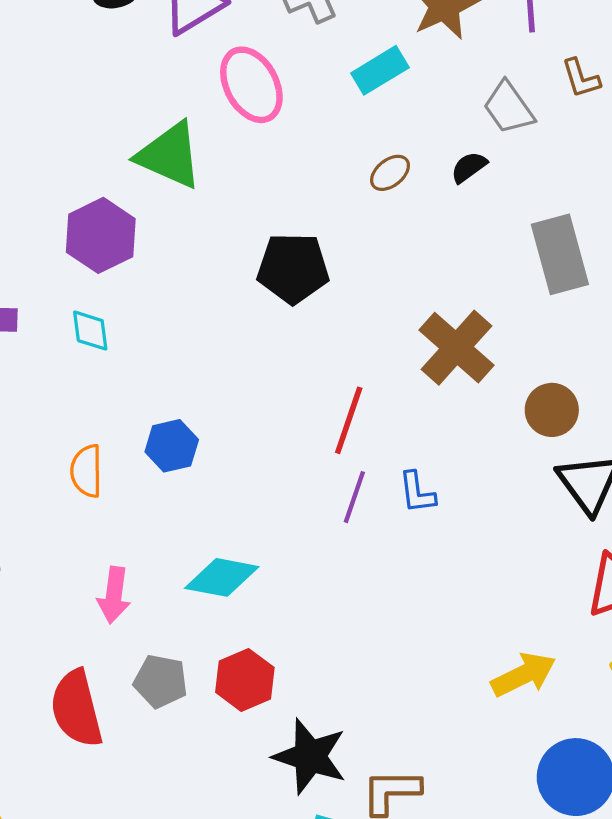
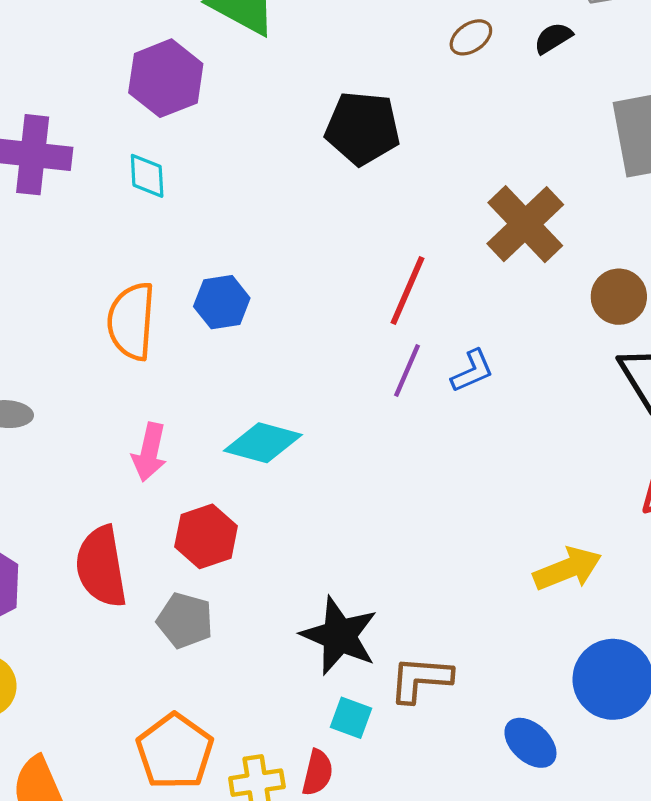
orange semicircle: (86, 471) -> (131, 321), size x1.4
blue L-shape: (417, 492) -> (472, 371), turned -111
red hexagon: (245, 680) -> (206, 536), moved
gray pentagon: (161, 681) -> (185, 620), moved

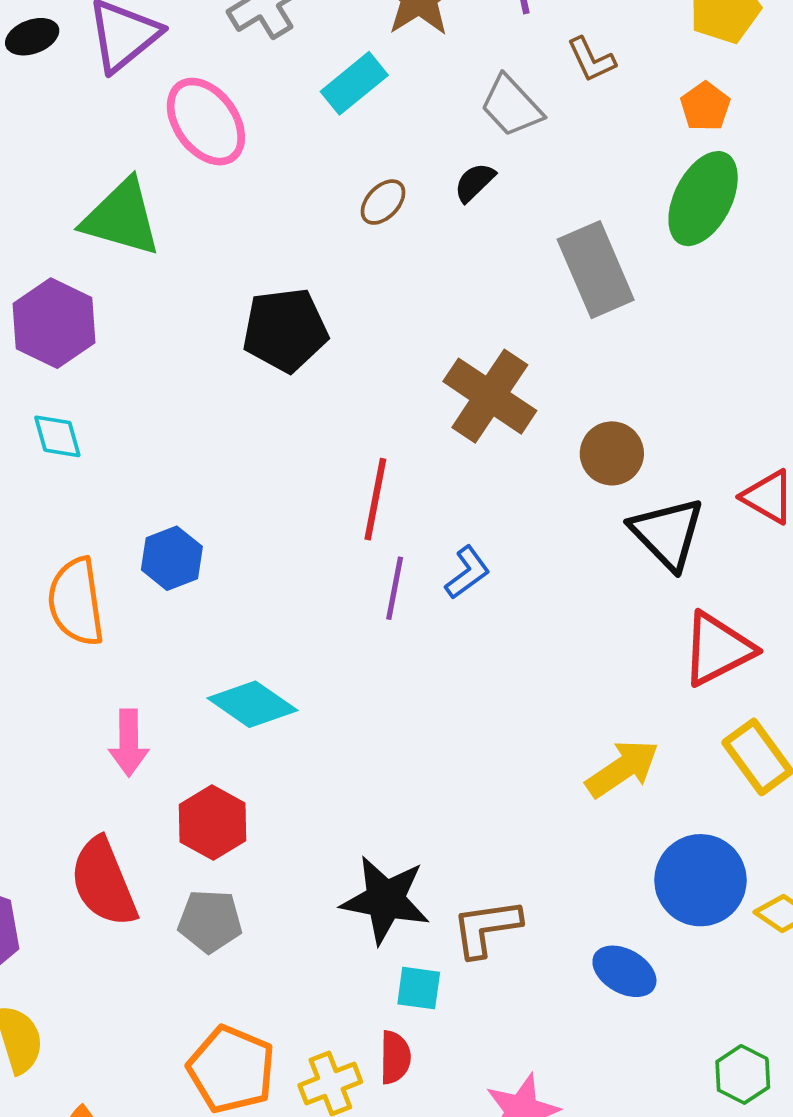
cyan diamond: (263, 443) -> (252, 704), turned 32

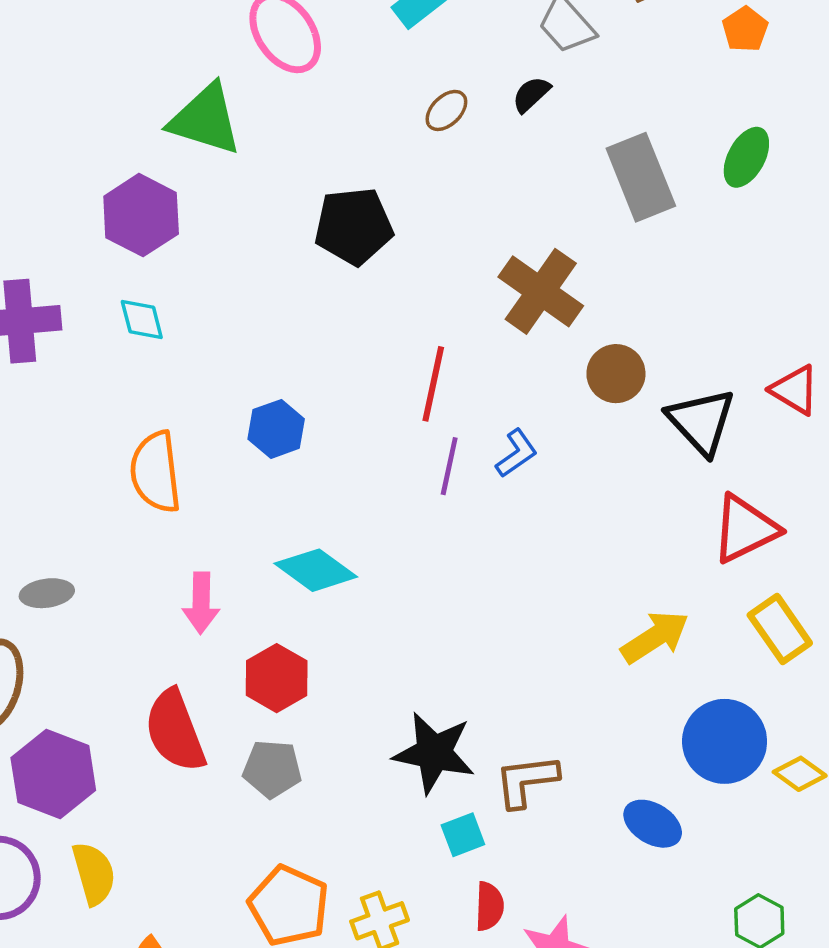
green ellipse: (703, 199) -> (746, 157), moved, size x0.7
brown circle: (612, 453) -> (616, 374), moved
blue hexagon: (172, 558) -> (276, 429), moved
cyan square: (419, 988) -> (463, 835), turned -30
red semicircle: (395, 1057) -> (489, 906), moved

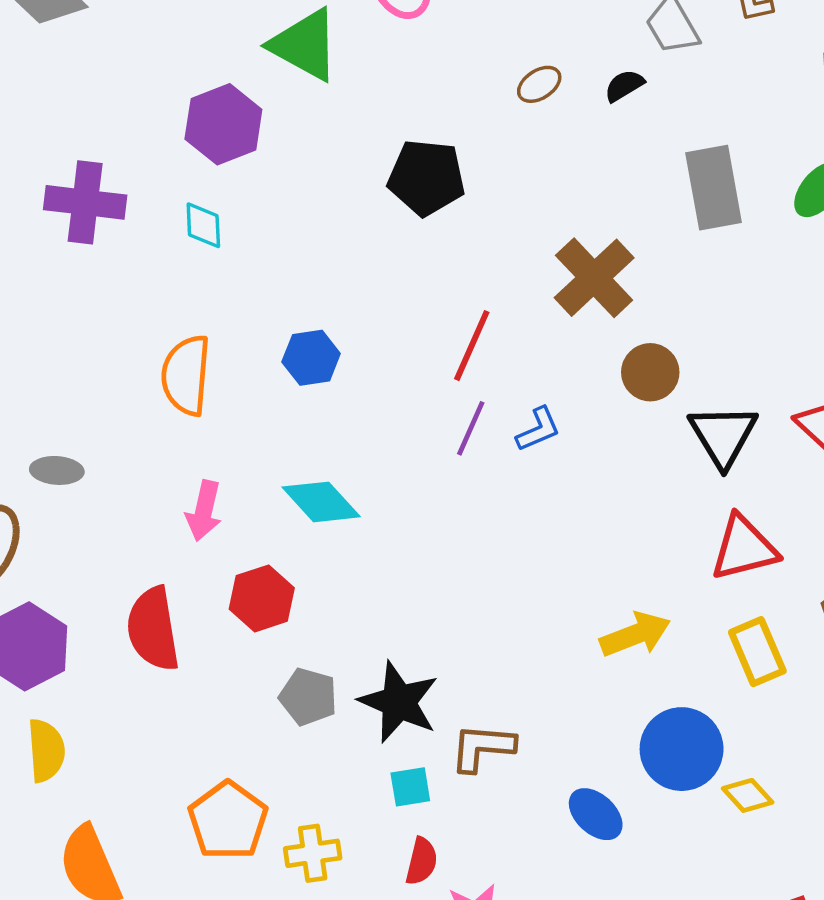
gray pentagon: (272, 769) -> (308, 697), moved

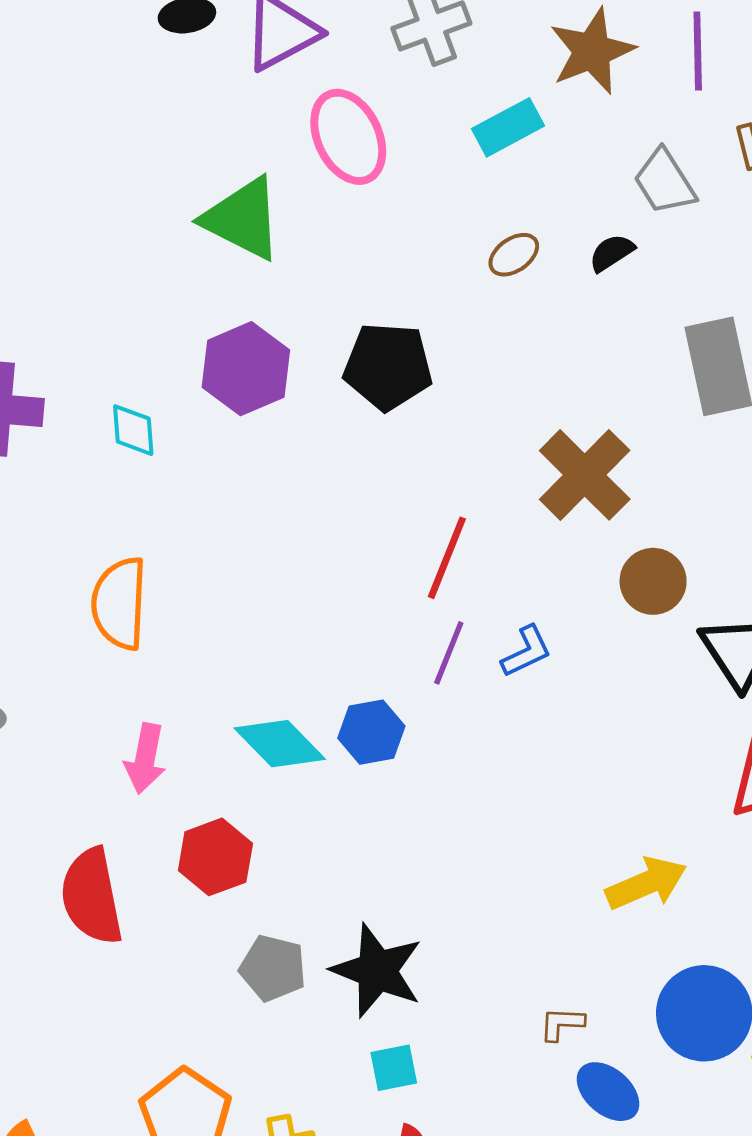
purple hexagon: (223, 124) -> (246, 369), moved
blue hexagon: (311, 358) -> (371, 732), moved
brown L-shape: (482, 747) -> (562, 1024), moved, size x0.6

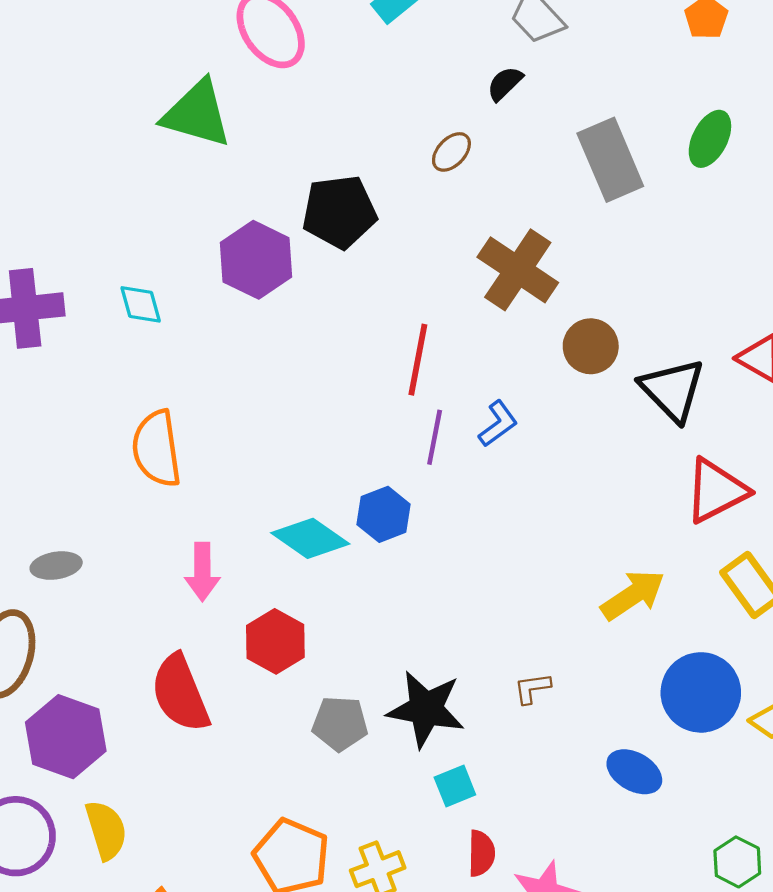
brown ellipse: (514, 255) -> (451, 152), moved
purple hexagon: (246, 369) -> (256, 260), moved
brown L-shape: (562, 1024) -> (532, 688), moved

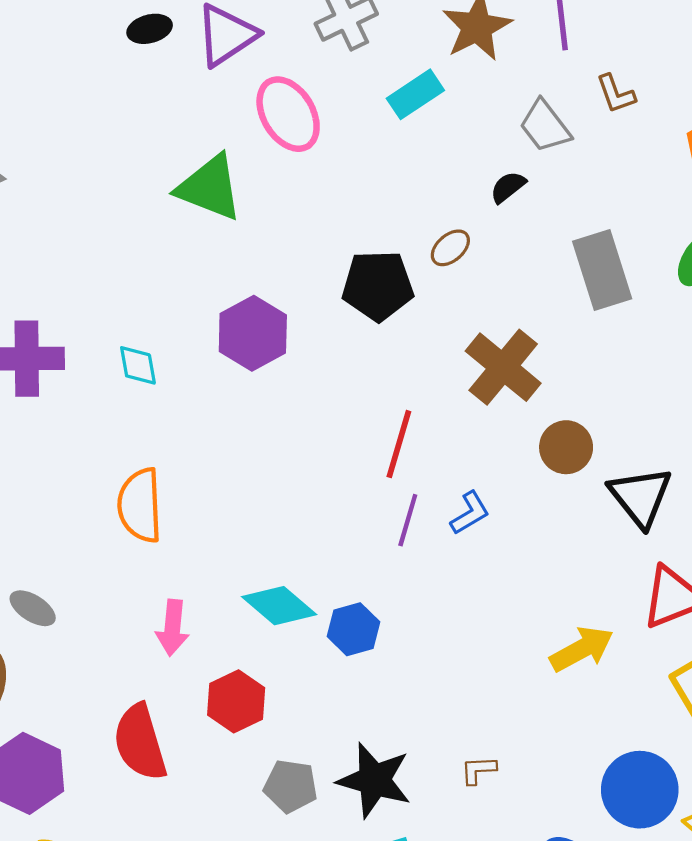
black pentagon: (339, 212) -> (378, 286), moved
blue hexagon: (384, 514) -> (353, 629), moved
gray ellipse: (56, 566) -> (33, 608), turned 36
yellow arrow: (633, 595) -> (582, 649), moved

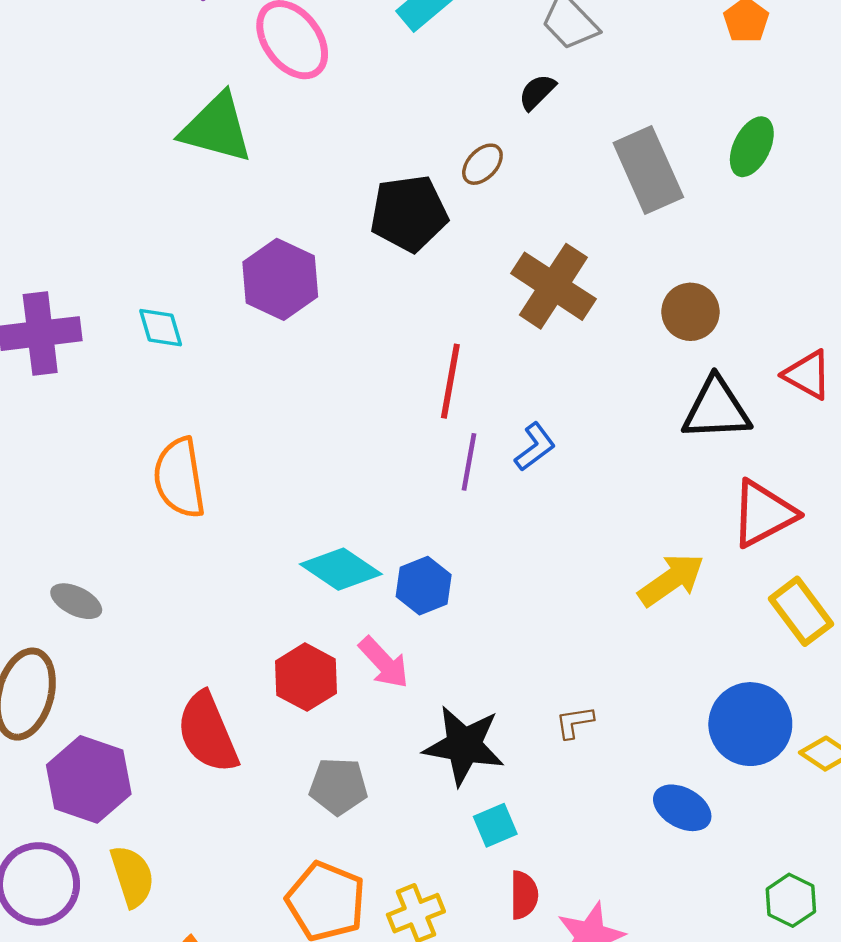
brown circle: (566, 447) -> (691, 312), moved
black triangle: (640, 497) -> (716, 409), turned -48
pink arrow: (172, 628) -> (384, 663), moved, turned -42
gray pentagon: (291, 786) -> (338, 786), moved

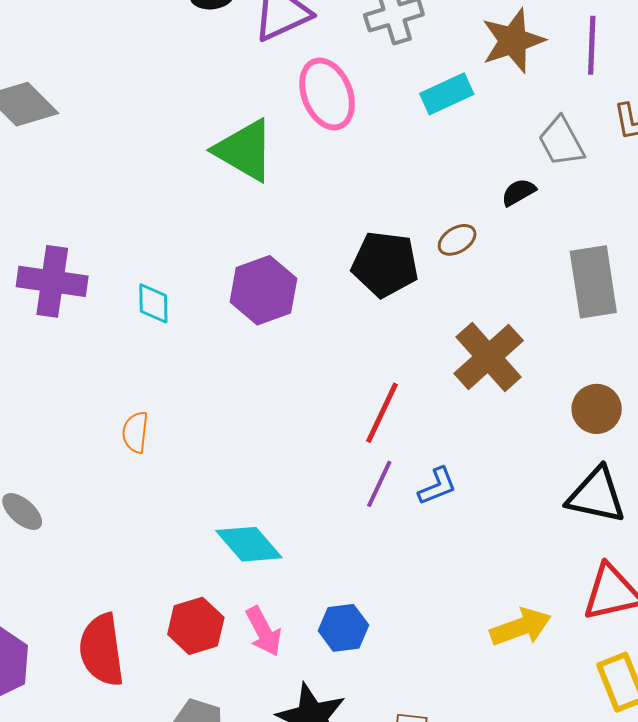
orange semicircle: (179, 478) -> (135, 432), size x0.6
blue hexagon: (424, 586) -> (343, 628), moved

